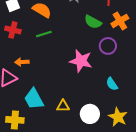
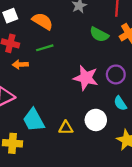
purple circle: (108, 46) -> (116, 74), moved
orange arrow: (22, 62) -> (20, 64), moved
white circle: (90, 114) -> (96, 120), moved

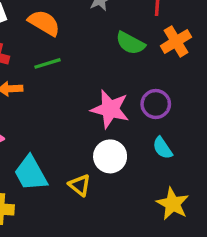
white circle: (96, 120) -> (110, 156), moved
yellow triangle: (66, 128) -> (80, 185), turned 40

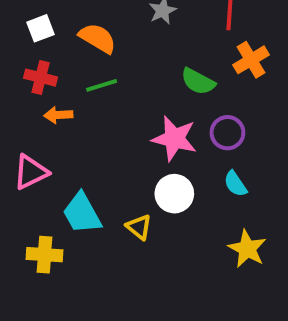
green semicircle: (130, 43) -> (198, 81), moved

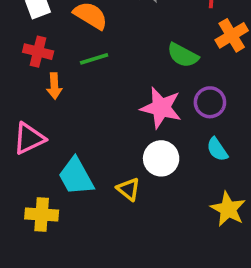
orange arrow: (58, 115) -> (54, 86), turned -90

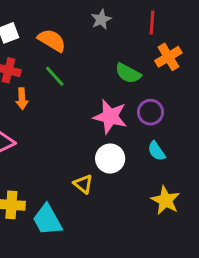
green line: (94, 59) -> (55, 76), turned 65
cyan trapezoid: (76, 176) -> (47, 220), moved

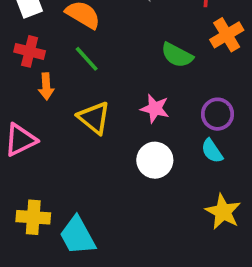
purple circle: (150, 112) -> (217, 114), moved
pink star: (110, 117) -> (155, 109), size x0.7
yellow triangle: (83, 184) -> (94, 118), moved, size x1.4

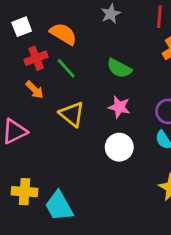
red cross: (30, 51) -> (36, 58), moved, turned -35
green semicircle: (177, 55) -> (119, 68), moved
orange arrow: (46, 86) -> (35, 90), turned -42

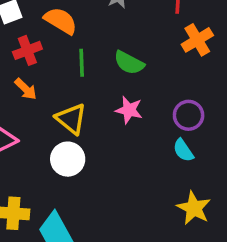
green line: (66, 68) -> (82, 63), moved, turned 40
white circle: (119, 147) -> (68, 159), moved

